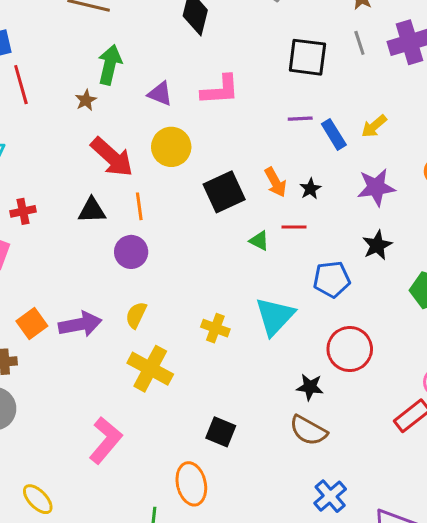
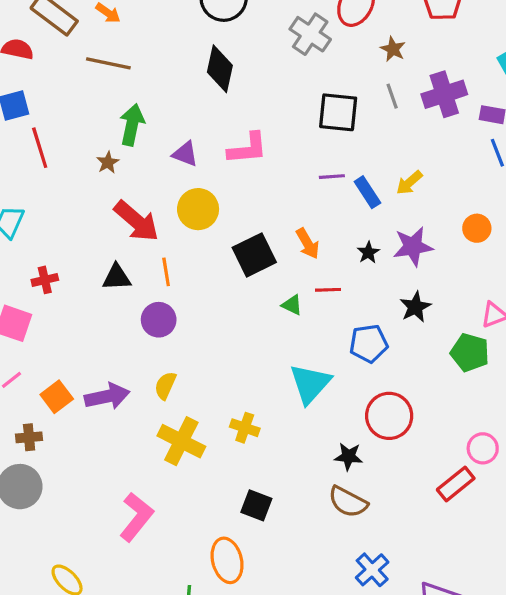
black star: (310, 189) -> (368, 252), moved
yellow cross: (215, 328) -> (245, 428), moved

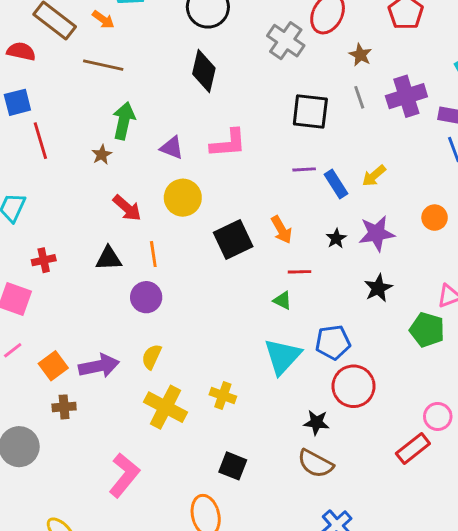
red arrow: (136, 221) -> (127, 208), size x0.7
green triangle: (292, 305) -> (282, 300), moved
blue pentagon: (369, 344) -> (333, 342), moved
brown cross: (29, 437) -> (64, 407), moved

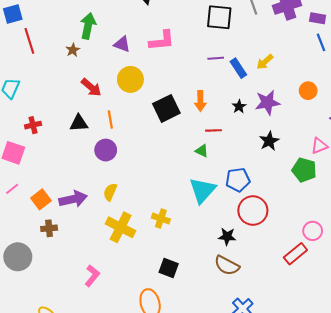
orange arrow: (281, 230) -> (200, 101), turned 30
pink L-shape: (124, 475) -> (92, 276), size x0.7

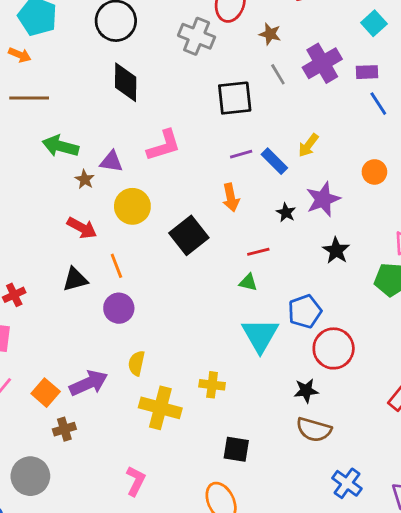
green arrow: (88, 26) -> (60, 146), turned -75
brown star: (73, 50) -> (85, 179), moved
orange arrow: (200, 101) -> (231, 198), moved

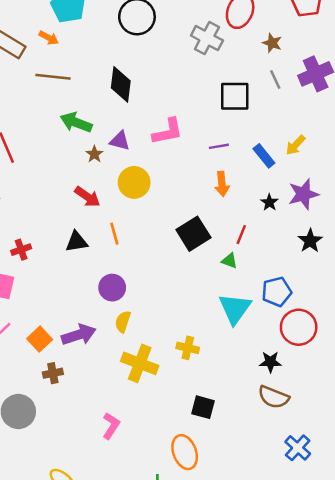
black diamond: (126, 82) -> (121, 84), moved
purple line: (241, 154) -> (219, 146), moved
black square: (189, 235) -> (193, 234), moved
red line: (258, 252) -> (241, 235), turned -60
purple circle: (119, 308) -> (112, 288), moved

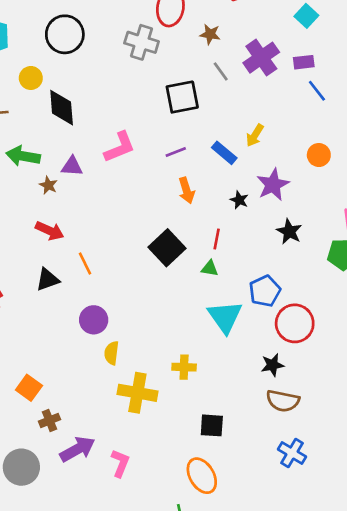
yellow circle: (134, 182) -> (31, 78), moved, size x0.7
purple arrow: (79, 335) -> (77, 449), moved
blue cross: (298, 448) -> (292, 453), moved

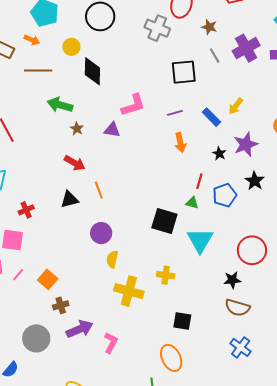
purple triangle: (72, 166) -> (112, 130), moved
black square: (167, 248) -> (164, 221), moved, turned -36
blue pentagon: (265, 291) -> (225, 195), moved

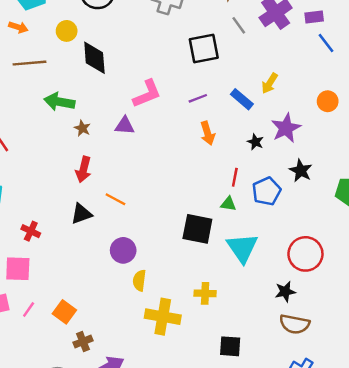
red arrow: (75, 163) -> (83, 169), turned 80
orange line: (99, 190) -> (115, 199), turned -36
red cross: (26, 210) -> (31, 231), turned -35

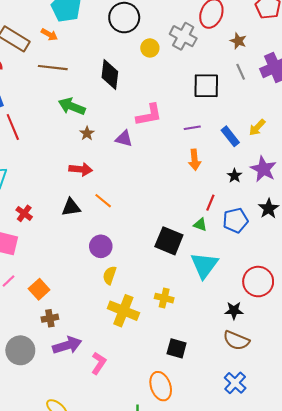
yellow circle: (67, 31) -> (150, 48), moved
purple star: (286, 128) -> (263, 169), turned -30
red arrow: (83, 169) -> (81, 169), turned -110

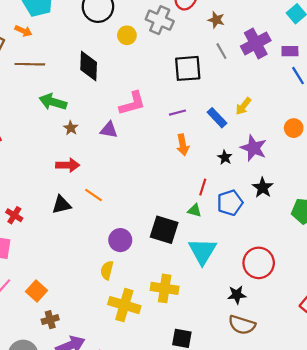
purple circle: (101, 246) -> (120, 240), moved
yellow cross: (164, 298) -> (165, 288), size x1.4

